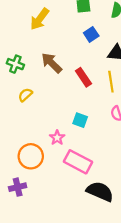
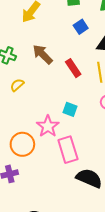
pink star: (57, 138) -> (48, 126), size x1.5
pink rectangle: (78, 162) -> (68, 150), turned 45

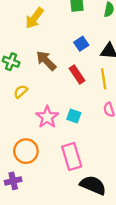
blue square: (81, 27) -> (81, 44), moved
pink star: (48, 126) -> (47, 117), moved

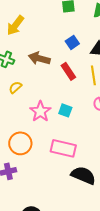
yellow arrow: (34, 18) -> (15, 25), moved
brown arrow: (46, 61) -> (39, 58), turned -30
pink rectangle: (72, 156) -> (63, 148), turned -60

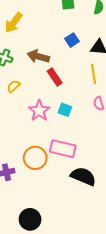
red rectangle: (68, 71) -> (55, 77), moved
orange circle: (20, 143) -> (35, 158), moved

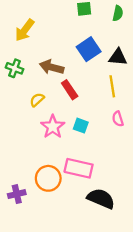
blue square: (72, 40) -> (89, 49), size x1.5
yellow semicircle: (14, 86) -> (37, 100), moved

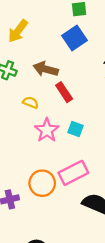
blue square: (89, 49) -> (74, 38), moved
yellow semicircle: (37, 100) -> (31, 102), turned 64
pink rectangle: (79, 168) -> (73, 173), turned -40

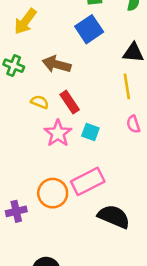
red rectangle: (64, 92) -> (70, 102), moved

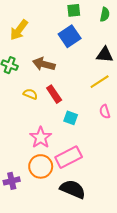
yellow line: (127, 86) -> (100, 82), turned 66
pink star: (58, 133) -> (41, 137), moved
black semicircle: (114, 217) -> (73, 189), moved

